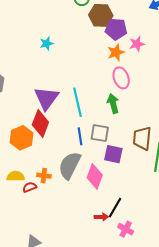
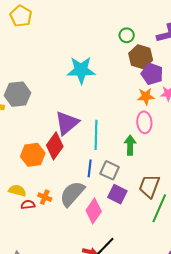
cyan star: (47, 43) -> (81, 70), size x2.0

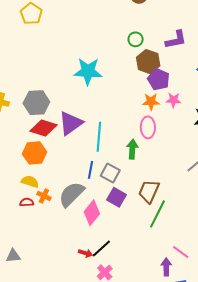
gray hexagon: (17, 94) -> (36, 103), moved
red diamond: (55, 146) -> (44, 128), moved, turned 68
yellow semicircle: (17, 191) -> (30, 182), moved

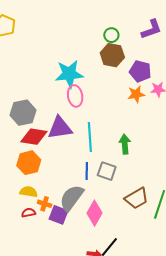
brown hexagon: (148, 62) -> (112, 55), moved
purple triangle: (71, 123) -> (60, 128), turned 36
pink ellipse: (148, 127) -> (75, 96), moved
brown trapezoid: (149, 191) -> (137, 198), moved, turned -135
purple square: (117, 197) -> (58, 215), moved

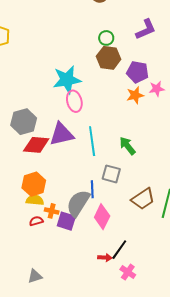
green arrow: (125, 144) -> (127, 146), turned -30
orange hexagon: (29, 163) -> (34, 184), moved
blue line: (87, 171) -> (92, 189), moved

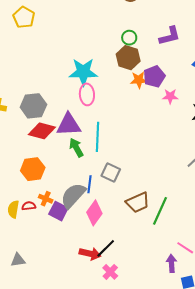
purple pentagon: (138, 72) -> (154, 77), turned 30
orange star: (135, 95) -> (139, 80), moved
green arrow: (127, 146) -> (76, 148), moved
yellow semicircle: (35, 200) -> (13, 209), moved, turned -96
red arrow: (105, 258) -> (90, 254), size x1.5

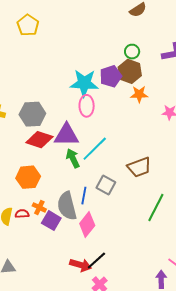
purple pentagon: (154, 77) -> (111, 76), moved
cyan line: (98, 137) -> (95, 149), turned 40
gray semicircle: (73, 196) -> (67, 206), turned -60
brown trapezoid: (138, 202) -> (139, 167), moved
green line: (160, 211) -> (156, 207), moved

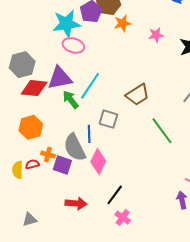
pink ellipse: (87, 106) -> (73, 45), turned -60
green line: (156, 207) -> (162, 131), turned -52
red arrow: (80, 265) -> (76, 203), moved

